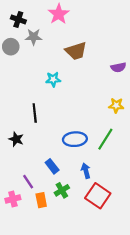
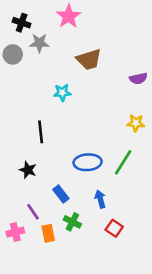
black star: (16, 139) -> (28, 170), moved
green cross: (62, 190) -> (72, 222), turned -32
red square: (98, 196) -> (114, 228), size x0.6

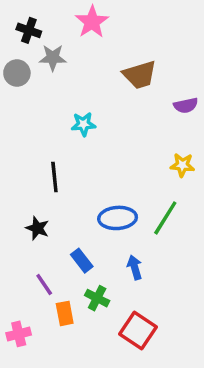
brown trapezoid: (89, 59) -> (140, 75), moved
red square: (114, 228) -> (138, 330), moved, size x1.5
pink cross: (15, 232) -> (19, 334), moved

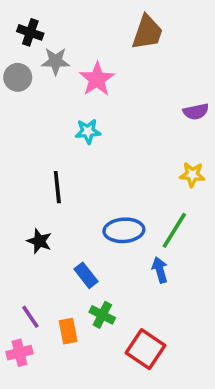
pink star: (92, 22) -> (97, 79), moved
brown trapezoid: (140, 75) -> (147, 32), moved, turned -54
blue arrow: (135, 267) -> (160, 270), moved
purple line: (44, 284) -> (30, 317), moved

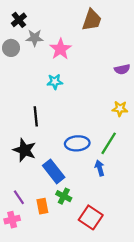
black cross: (30, 32) -> (19, 20), turned 32
black star: (39, 241) -> (24, 150), size x1.5
blue rectangle: (86, 275) -> (54, 171), size x1.5

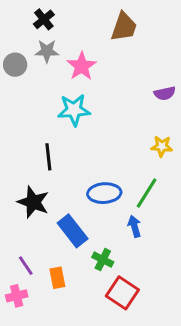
black cross: (19, 20) -> (44, 19), moved
cyan star: (55, 82) -> (74, 110), size x1.5
green cross: (64, 196) -> (103, 260), moved

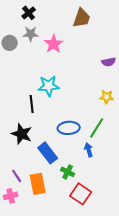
cyan star: (74, 110) -> (49, 86), moved
orange rectangle: (57, 278) -> (38, 184), size x1.5

